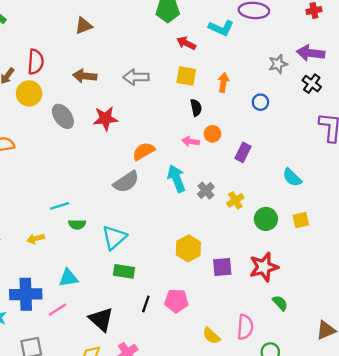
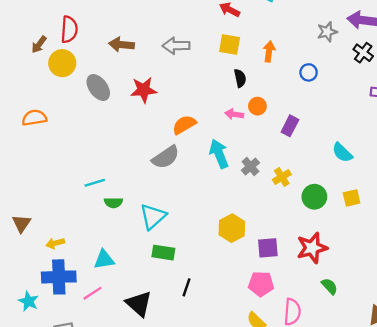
yellow arrow: (36, 239) -> (55, 243), moved
pink pentagon: (176, 301) -> (261, 284), moved

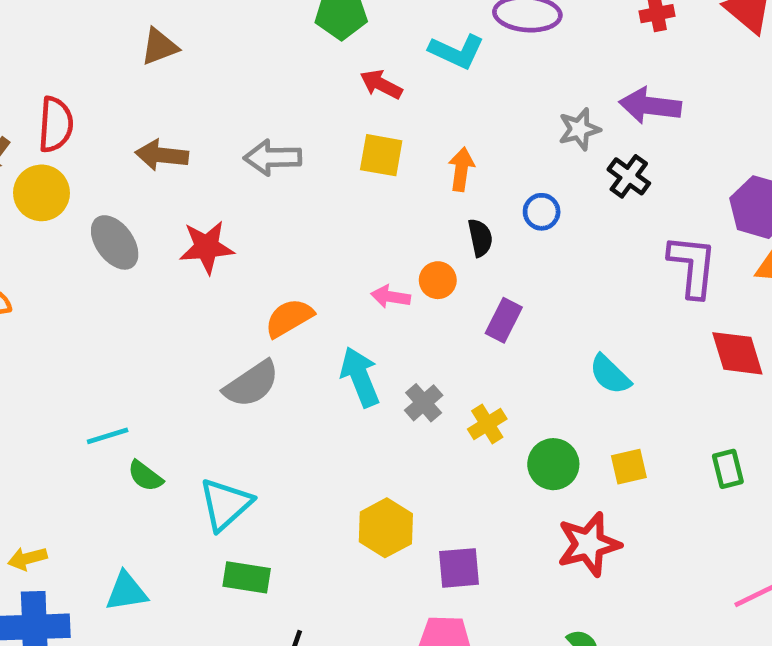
black cross: (363, 53) -> (629, 176), moved
black semicircle: (240, 78) -> (480, 238), moved
green semicircle: (113, 203) -> (145, 476), turned 36
red star: (312, 248) -> (589, 544), moved

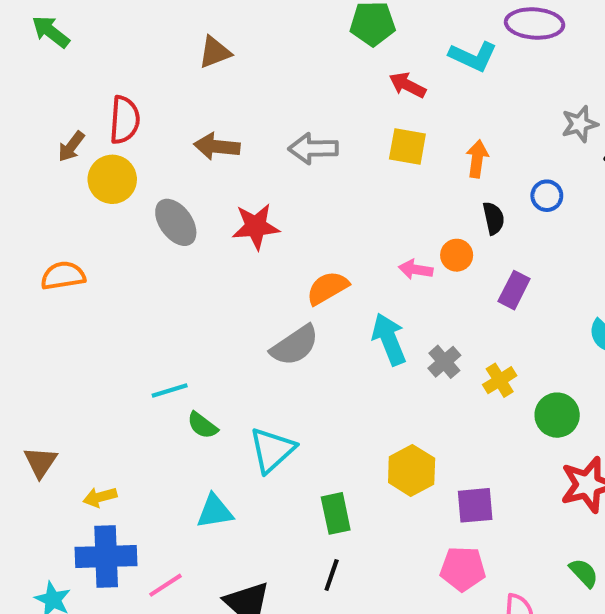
green rectangle: (247, 577) -> (336, 513), moved, turned 69
cyan triangle: (126, 592) -> (215, 511), moved

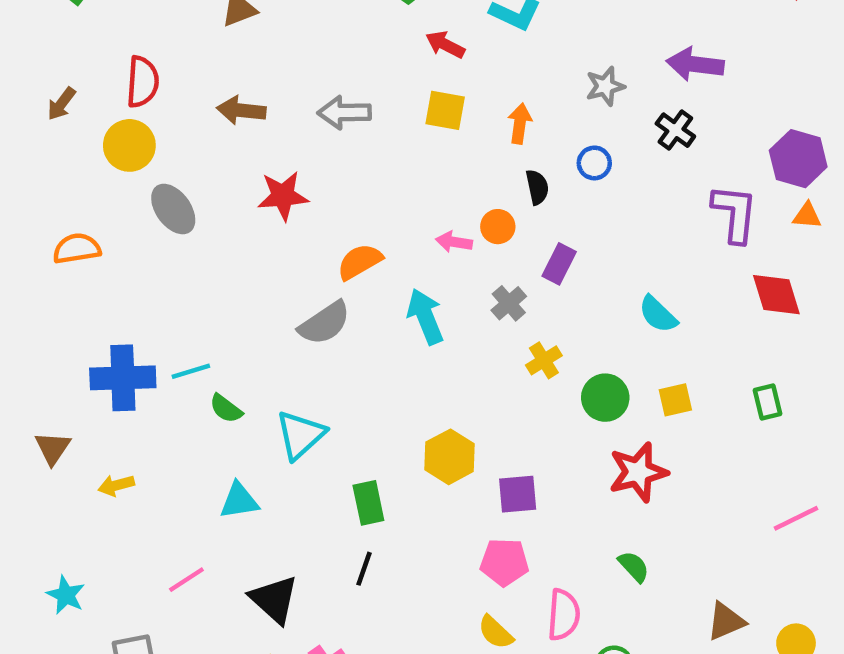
gray star: (580, 124) -> (605, 86), moved
brown arrow: (71, 147) -> (61, 104), moved
gray ellipse: (176, 222) -> (173, 209), moved
gray cross: (444, 362) -> (509, 303), moved
blue cross: (106, 557) -> (123, 378), moved

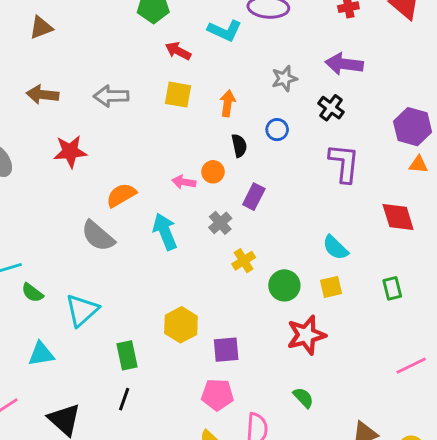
purple L-shape: (735, 213) -> (344, 163), moved
cyan semicircle: (658, 314) -> (335, 248), moved
gray semicircle: (325, 323) -> (98, 236), turned 75

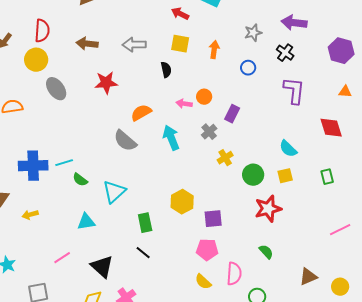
purple hexagon: (413, 127) -> (341, 51), moved
black semicircle: (239, 146) -> (166, 70), moved
black line: (124, 399) -> (143, 253), turned -70

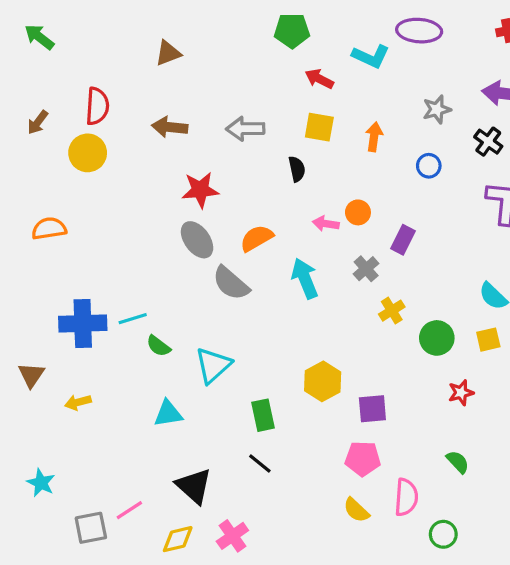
gray ellipse: (56, 89) -> (197, 240), moved
red star: (268, 209) -> (461, 393), size x0.6
pink line: (62, 258) -> (129, 510), moved

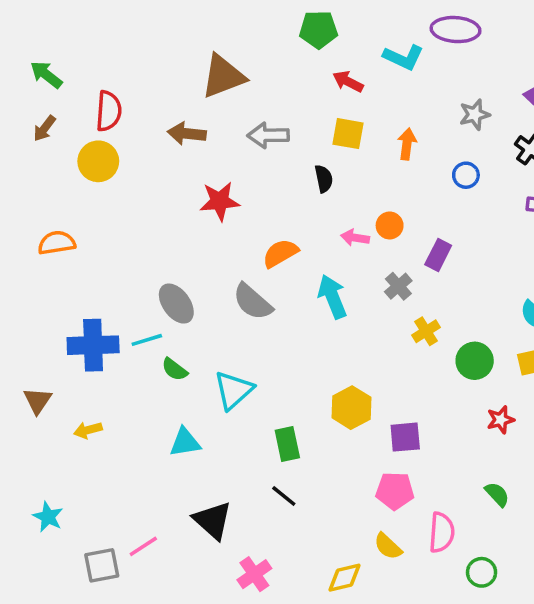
green arrow: (39, 37) -> (46, 75), moved
brown triangle: (168, 53) -> (223, 76), moved, size x1.6
gray ellipse: (197, 240) -> (176, 304), moved
yellow diamond: (178, 539) -> (345, 578), moved

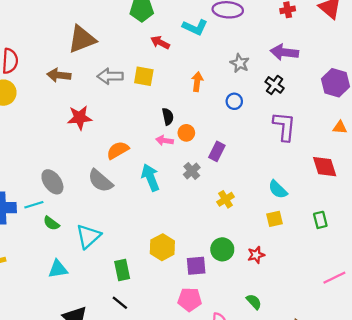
gray star: (475, 114) -> (240, 63), turned -30
yellow square: (348, 134) -> (144, 76), moved
black semicircle: (324, 179) -> (168, 117), moved
yellow cross: (426, 331) -> (226, 199), moved
green circle: (475, 361) -> (222, 249), moved

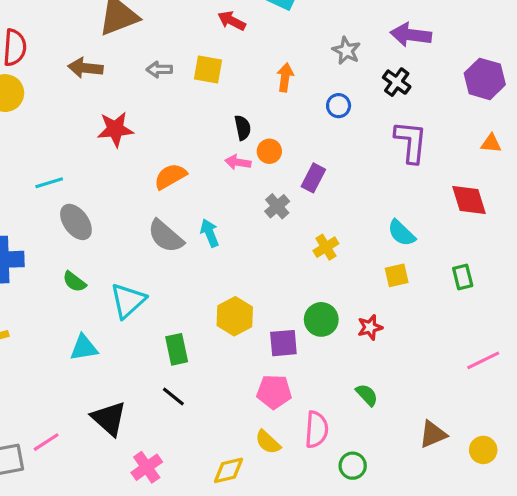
gray arrow: (110, 76) -> (159, 69), size x0.7
cyan arrow: (150, 178) -> (210, 233), moved, size x0.7
gray semicircle: (100, 181) -> (166, 236), moved
cyan line: (34, 205) -> (49, 183), moved

